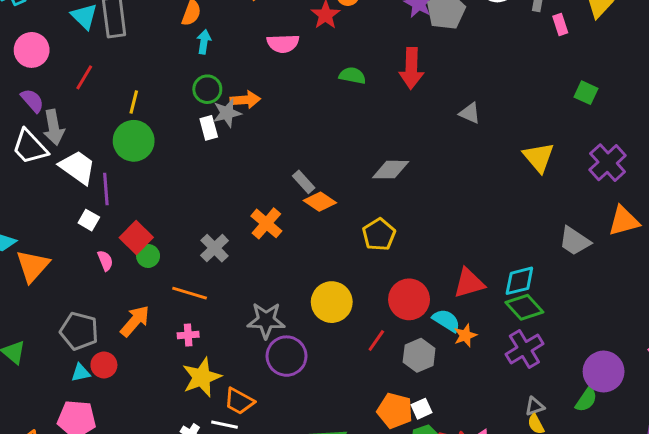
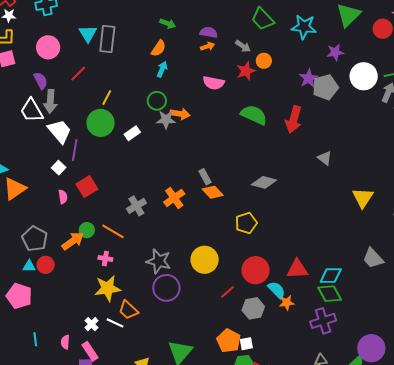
green semicircle: (352, 76) -> (254, 115), size x1.5
white rectangle: (209, 128) -> (132, 133), moved, turned 56
green circle: (148, 256) -> (87, 230), moved

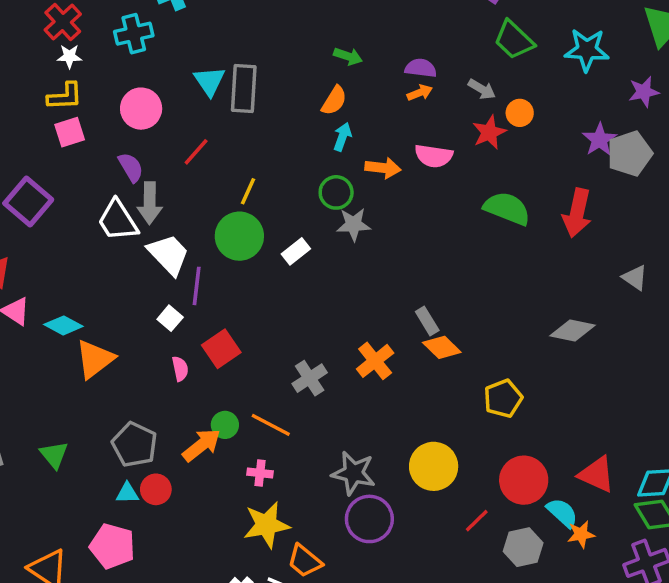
orange arrow: (180, 114) -> (383, 168), moved
gray diamond: (264, 182) -> (572, 331), moved
red triangle: (297, 269) -> (597, 474), turned 30

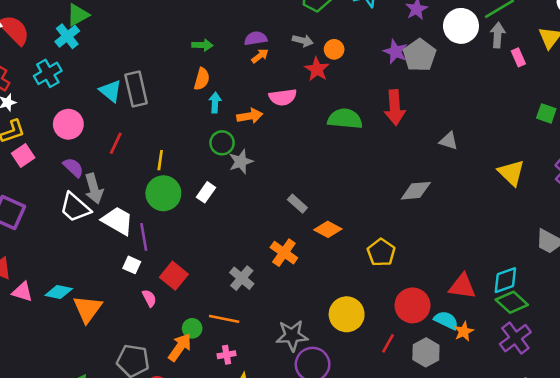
gray rectangle: (427, 321) -> (297, 204), moved

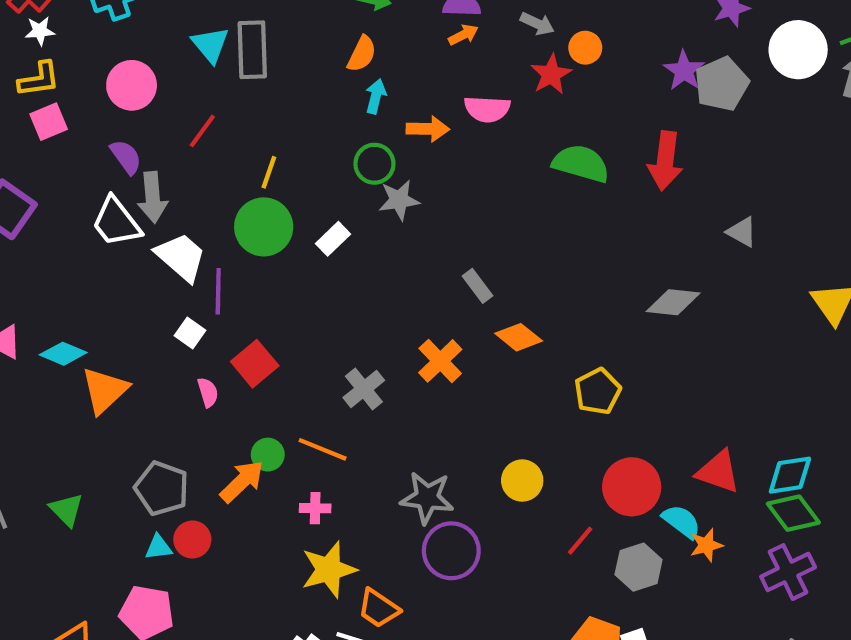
yellow circle: (347, 314) -> (522, 481), size x0.7

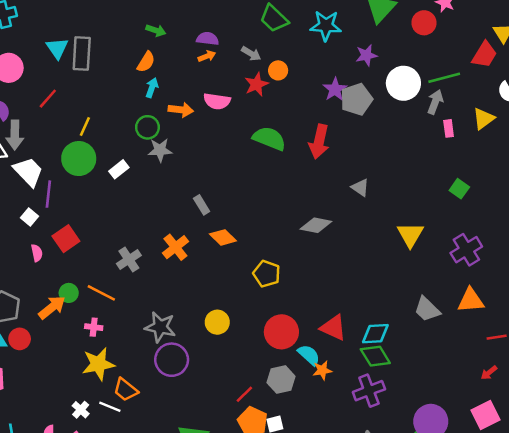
yellow pentagon: (598, 391) -> (267, 274), turned -30
red line: (580, 541) -> (244, 394), moved

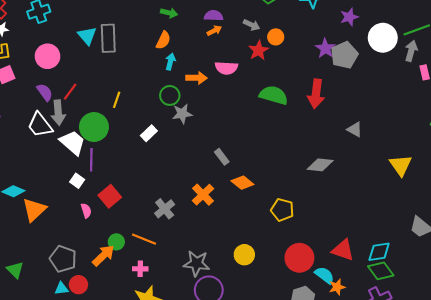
red line: (48, 99) -> (70, 92), moved
green circle: (79, 159) -> (94, 127), moved

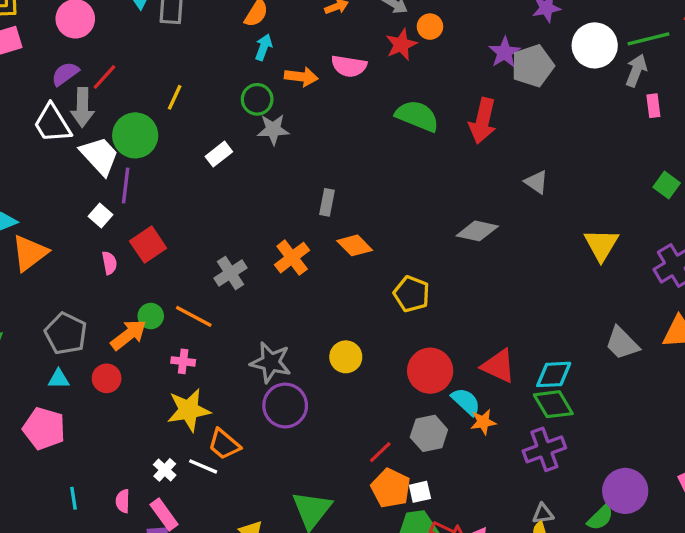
purple semicircle: (45, 92) -> (65, 74), turned -96
gray rectangle: (222, 157) -> (327, 202), turned 42
red circle: (78, 285) -> (107, 378), moved

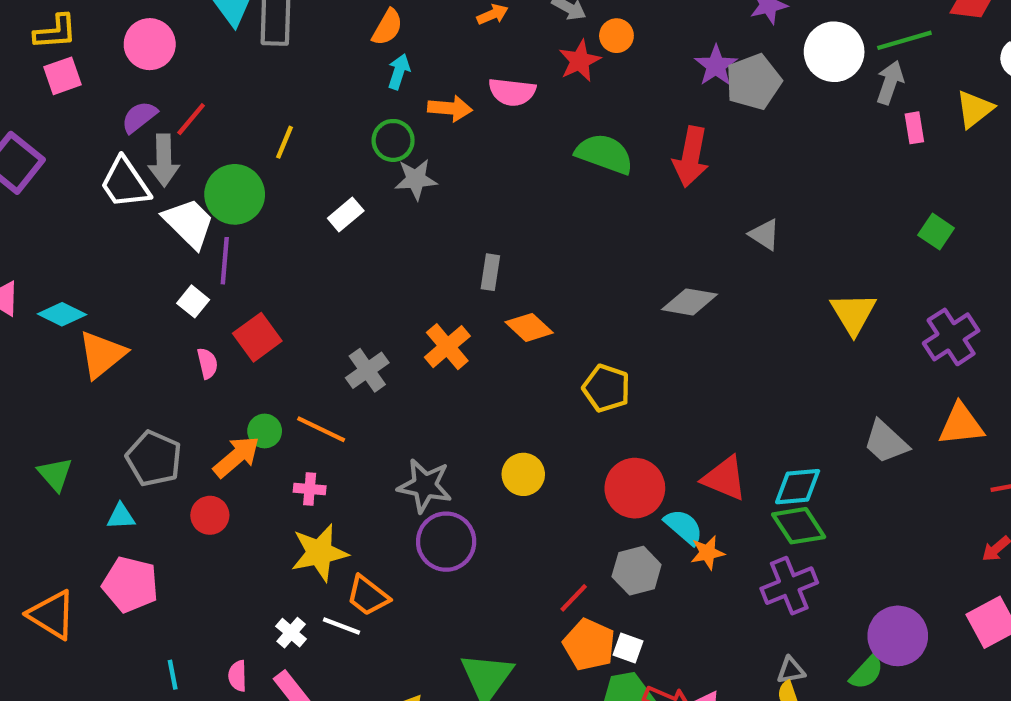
cyan triangle: (59, 379) -> (121, 516), moved
white square: (420, 492) -> (628, 648), turned 35

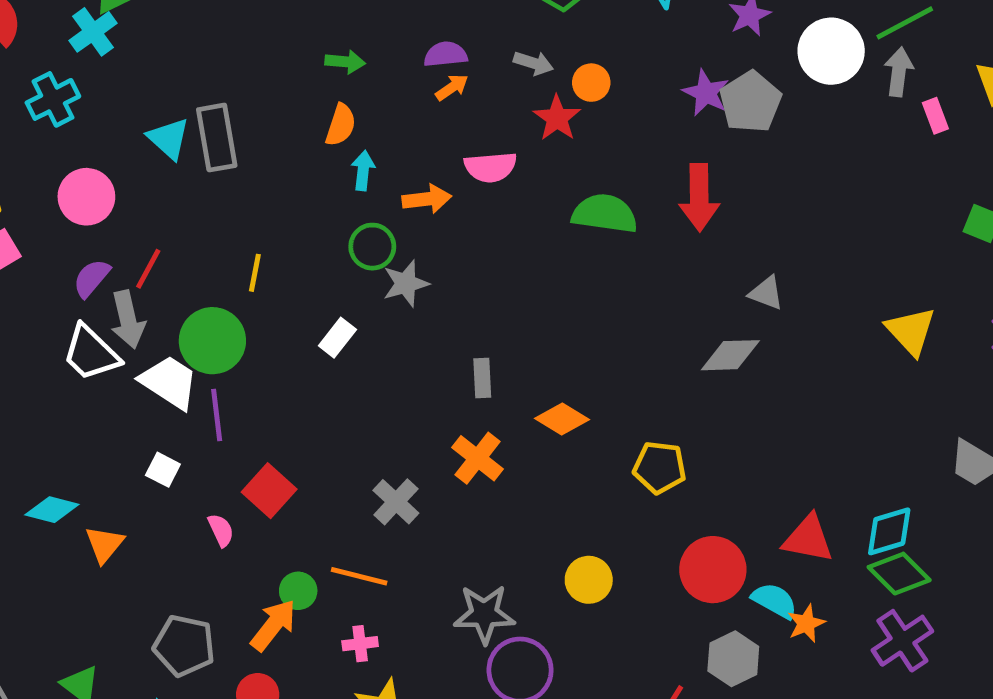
gray triangle: (765, 235) -> (766, 293), moved
gray rectangle: (490, 272) -> (482, 378), moved
white square: (193, 301) -> (163, 470), moved
orange triangle: (102, 354) -> (104, 544), size x0.7

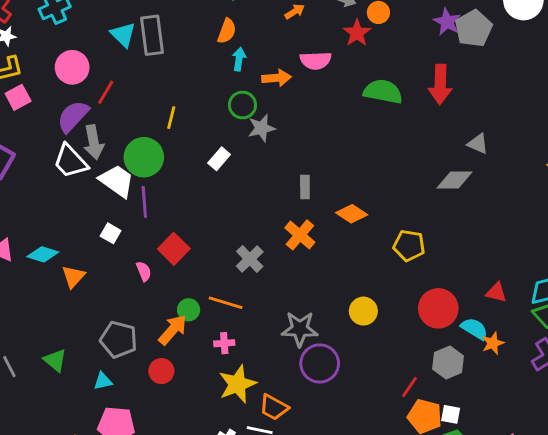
red line: (148, 269) -> (106, 92), moved
purple semicircle: (91, 278) -> (73, 116), size x1.4
red triangle: (808, 539) -> (496, 292), size x0.7

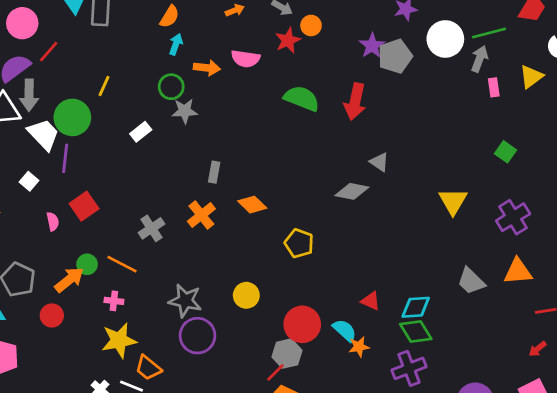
red circle: (438, 308) -> (302, 324), moved
gray hexagon: (448, 362) -> (287, 354), moved

